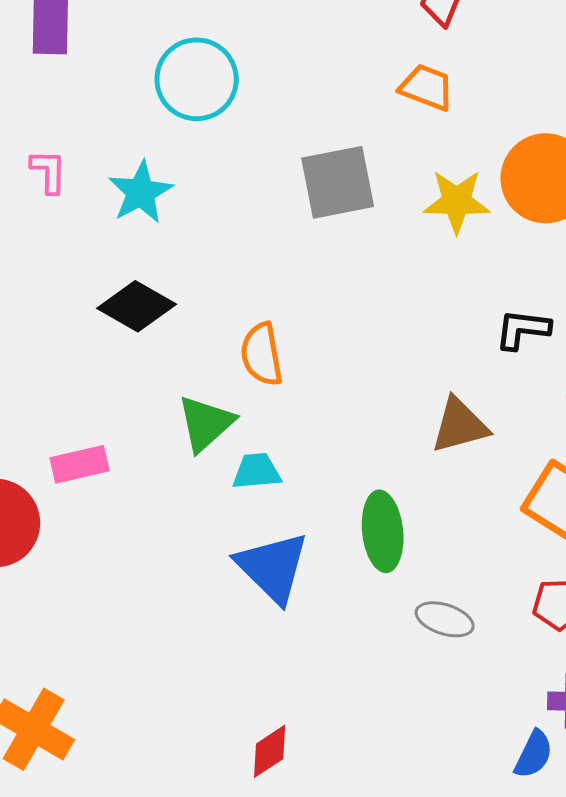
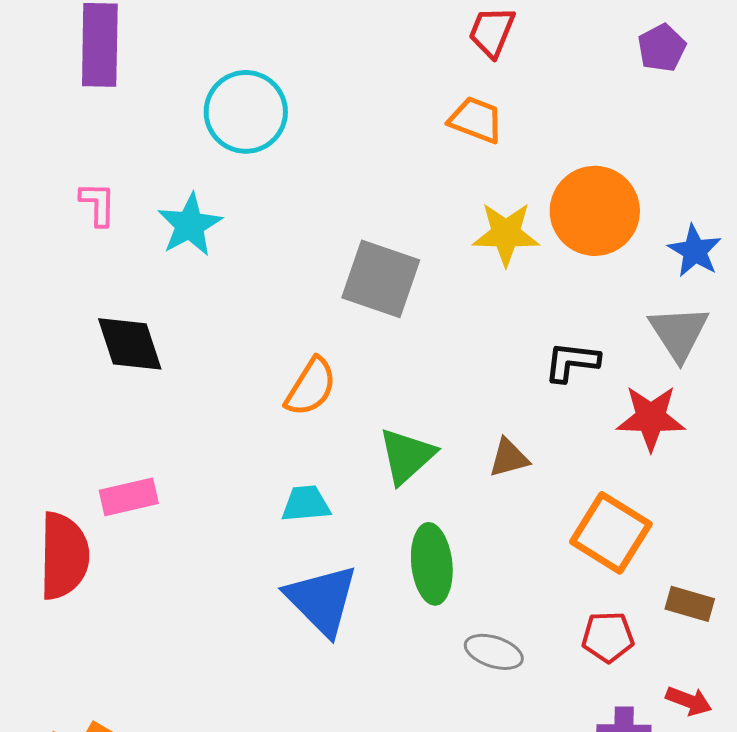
gray square: (338, 182) -> (381, 279), moved, turned 30
black diamond: (137, 306) -> (130, 344), moved, turned 42
orange semicircle: (262, 354) -> (311, 387), turned -138
green triangle: (206, 423) -> (407, 456), moved
brown triangle: (460, 425) -> (509, 458), size x0.7

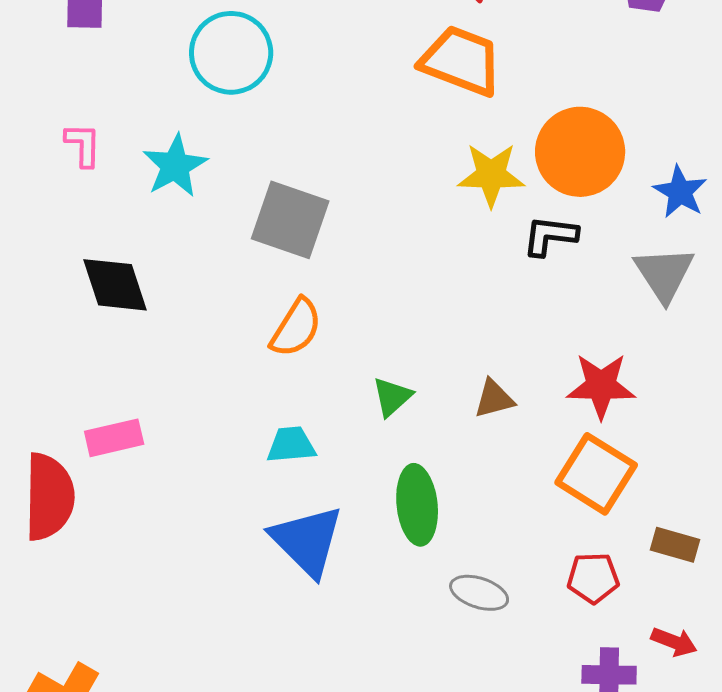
orange trapezoid: (476, 120) -> (461, 61), size x1.5
gray square: (381, 279) -> (290, 220), moved
black L-shape: (572, 362) -> (550, 236), moved
red star: (651, 418) -> (601, 386), moved
green triangle: (407, 456) -> (392, 397), size x0.7

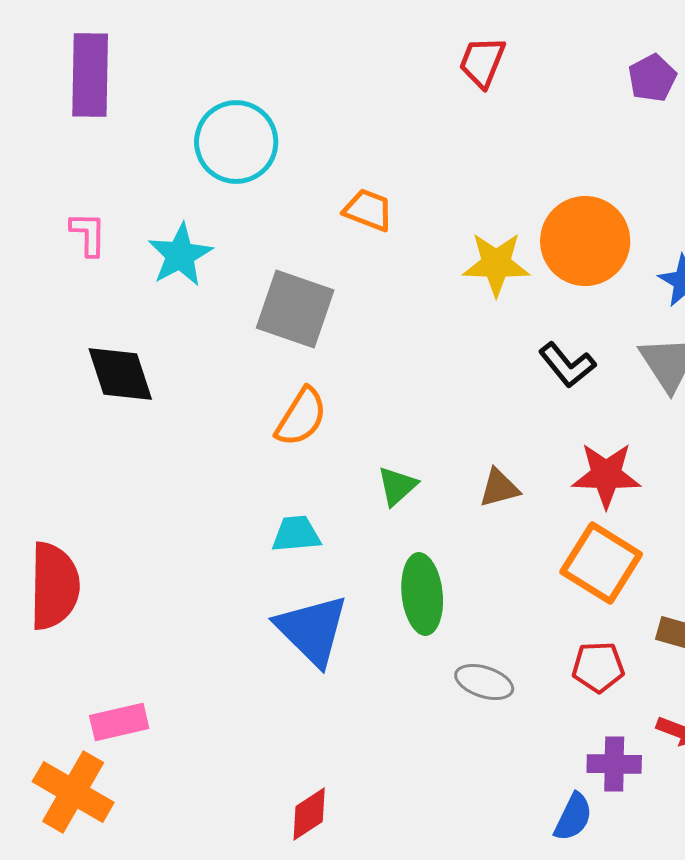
orange trapezoid: (461, 61) -> (368, 210), moved, size x0.6
black L-shape: (550, 236) -> (567, 365), moved, turned -136
pink rectangle: (114, 438) -> (119, 722), moved

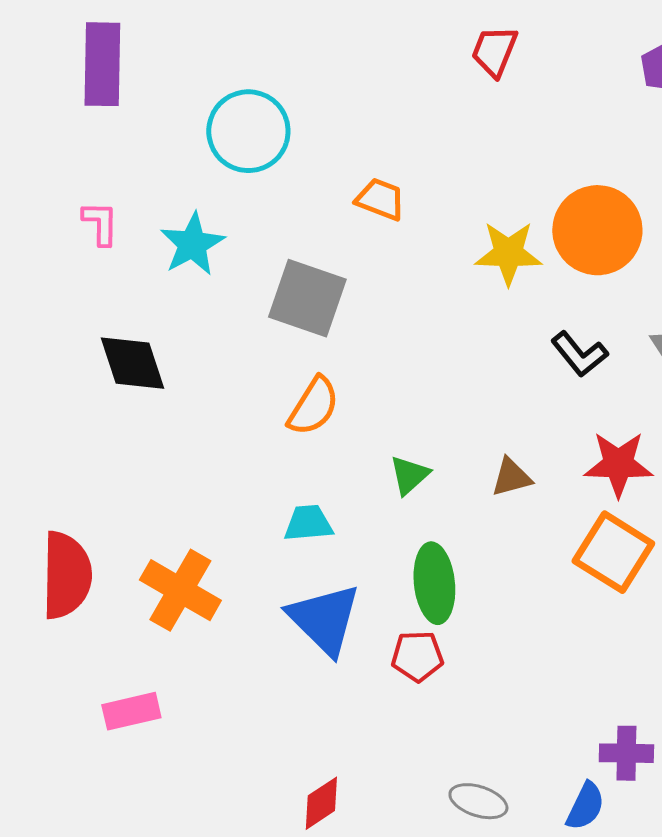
red pentagon: (598, 667) -> (417, 656), moved
gray ellipse: (484, 682) -> (478, 801), moved
orange cross: (73, 792) -> (180, 590), moved

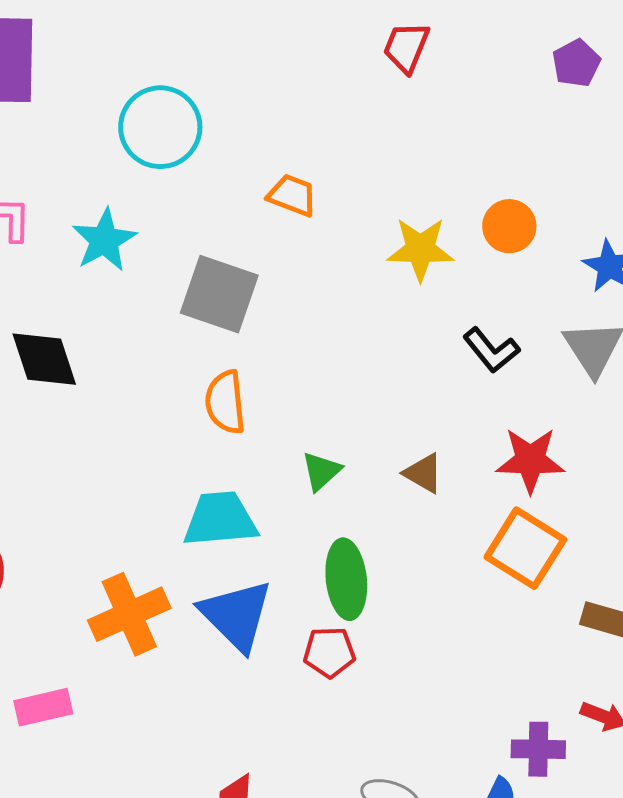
orange circle: (597, 230) -> (509, 226), size x0.6
orange semicircle: (313, 406) -> (225, 402), turned 142
brown triangle: (511, 477) -> (423, 473), turned 45
cyan trapezoid: (308, 523) -> (220, 519), size x1.5
orange cross: (180, 590) -> (129, 614), moved, turned 36

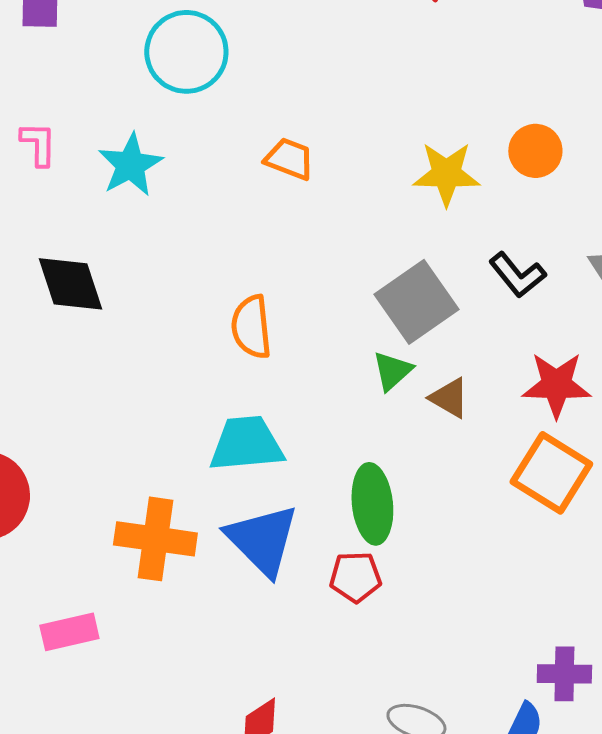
orange trapezoid: (292, 195) -> (289, 159), moved
gray square: (219, 294) -> (416, 302), moved, turned 36
green triangle: (321, 471) -> (392, 371), moved
orange cross: (129, 614) -> (155, 539), turned 32

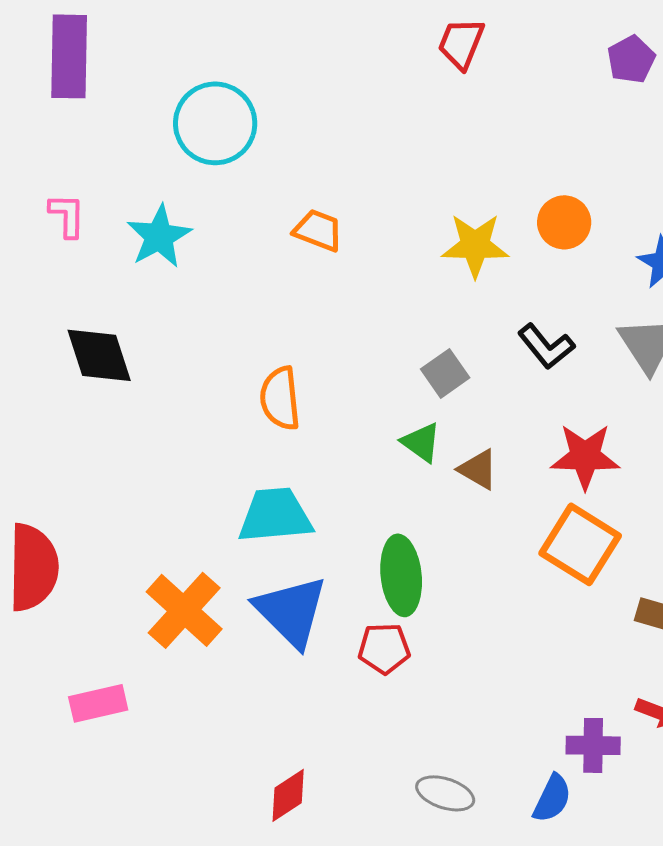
gray square: (416, 302) -> (445, 373), size x0.6
green triangle: (392, 371) -> (421, 442), turned -42
orange cross: (155, 539) -> (184, 610), turned 34

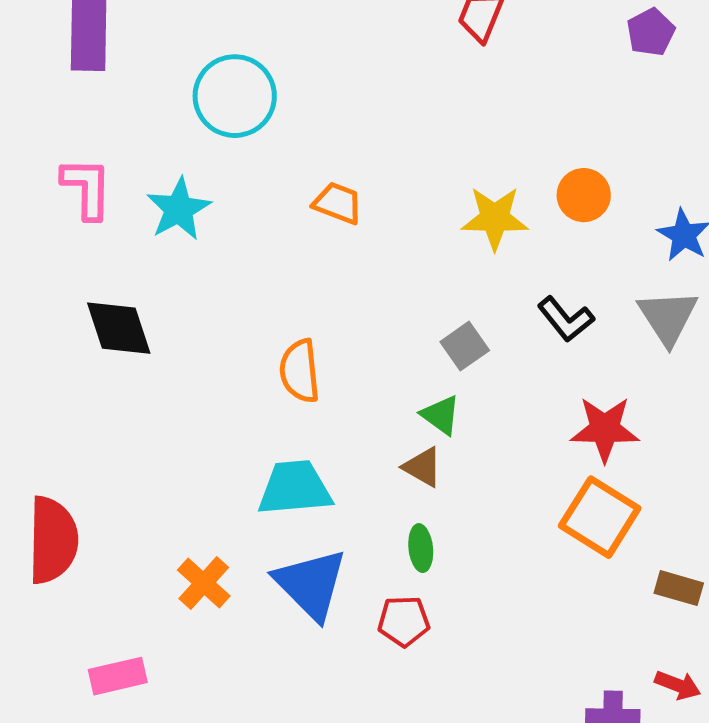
pink L-shape: (67, 215) -> (87, 188), size x1.4
brown triangle: (478, 469) -> (423, 467), moved
green ellipse: (401, 575) -> (421, 548), size x0.6
orange cross: (184, 610) -> (204, 583), size x0.7

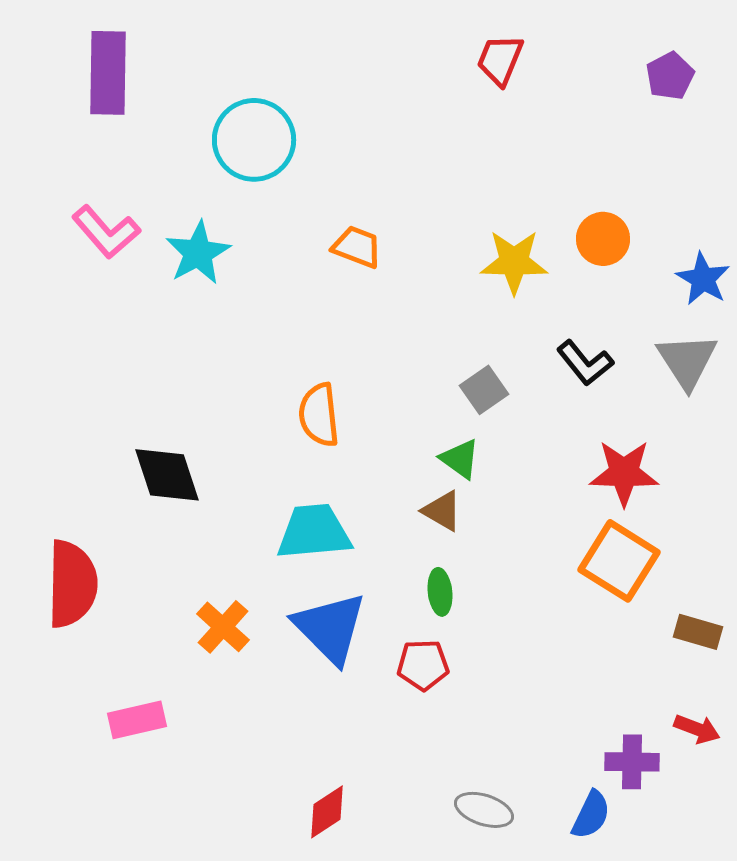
pink L-shape: (87, 188) -> (106, 232), turned 138
black diamond: (119, 328) -> (167, 475), moved

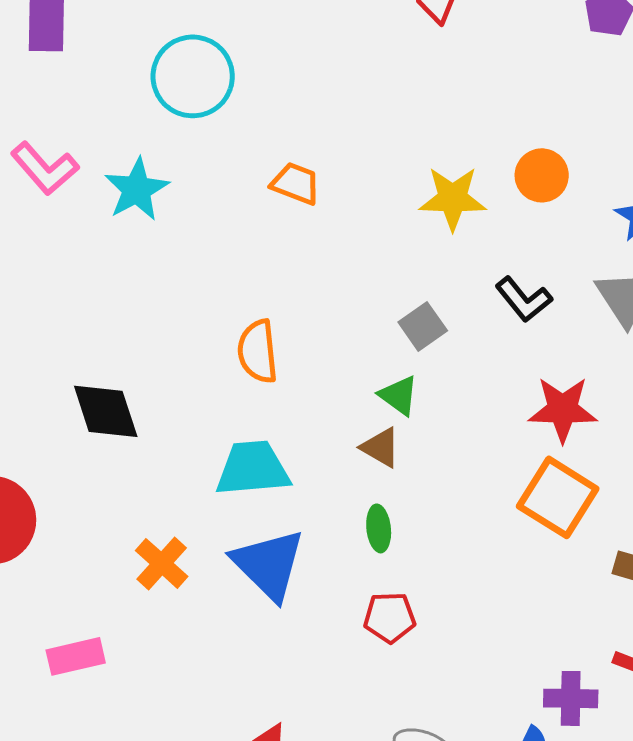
red pentagon: (423, 665) -> (390, 617), moved

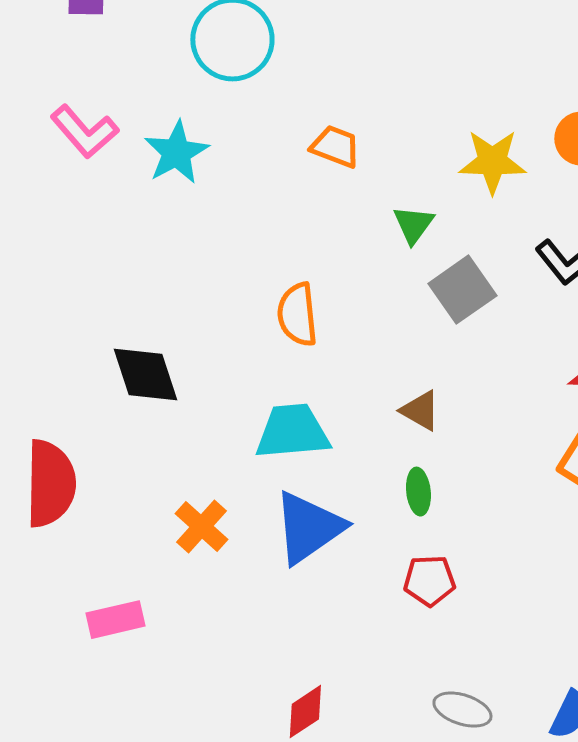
gray square: (423, 326) -> (462, 290), size x1.4
green triangle: (399, 395) -> (413, 225), moved, turned 30
blue triangle: (269, 564) -> (308, 528), turned 40

